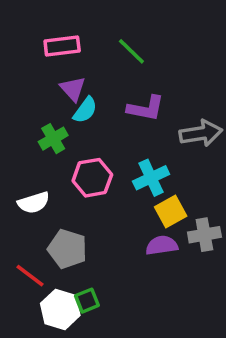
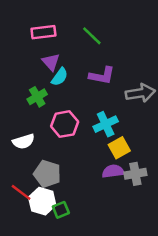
gray cross: (204, 235) -> (135, 174), moved
white hexagon: (60, 309) -> (42, 201), moved

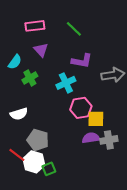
cyan semicircle: (60, 77) -> (15, 62), moved
pink hexagon: (65, 124) -> (81, 108), moved
cyan cross: (106, 124) -> (66, 83), moved
yellow square: (119, 148) -> (96, 119), turned 30

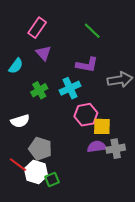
pink rectangle: (35, 26) -> (37, 28), turned -48
green line: (74, 29) -> (92, 31), moved
green cross: (30, 78) -> (39, 90), moved

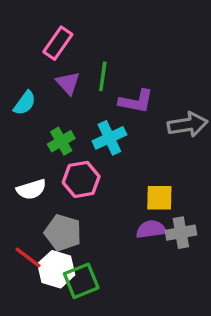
green line: (92, 31) -> (103, 76), moved, turned 54
pink hexagon: (86, 115) -> (81, 179), moved
green square: (52, 179) -> (81, 281), size x1.5

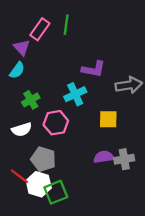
green line: (103, 76) -> (66, 25), moved
purple triangle: (68, 83) -> (22, 47), moved
green cross: (61, 141) -> (31, 100), moved
yellow square: (159, 198) -> (108, 119), moved

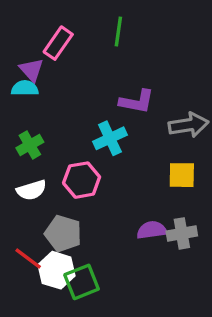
green line: (66, 25) -> (118, 31), moved
cyan semicircle: (17, 70) -> (25, 88), moved, turned -126
green cross: (31, 100) -> (30, 145), moved
yellow square: (108, 119) -> (182, 175), moved

